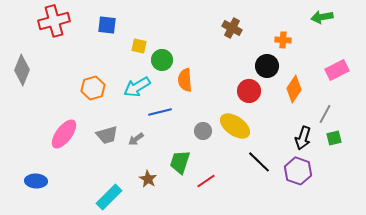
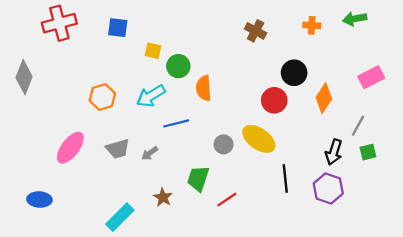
orange cross: (283, 40) -> (312, 25), moved
black line: (259, 162) -> (285, 179), turned 40

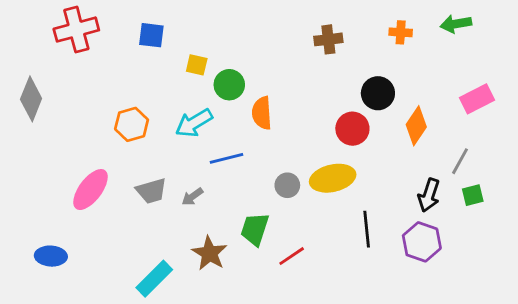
brown cross: (256, 31) -> (328, 39), turned -35
yellow ellipse: (259, 139) -> (333, 178), turned -48
brown star: (163, 197) -> (209, 253), size x1.4

